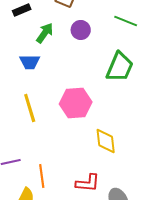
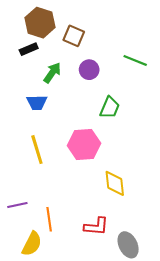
green trapezoid: (120, 67) -> (110, 108), moved, size x0.7

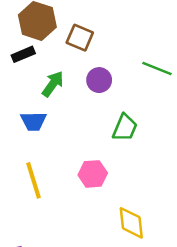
pink hexagon: (84, 144) -> (93, 174), size x0.7

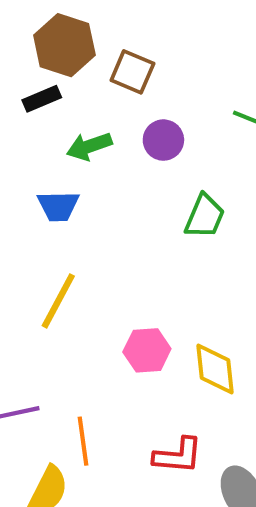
green arrow: (53, 84) -> (89, 146), turned -144
pink hexagon: (93, 174) -> (147, 350), moved
yellow line: (34, 180) -> (58, 301), turned 45

